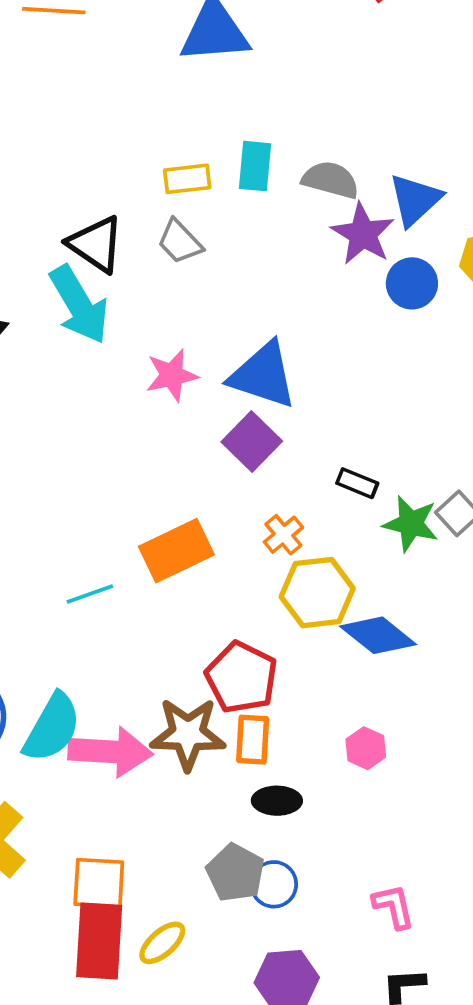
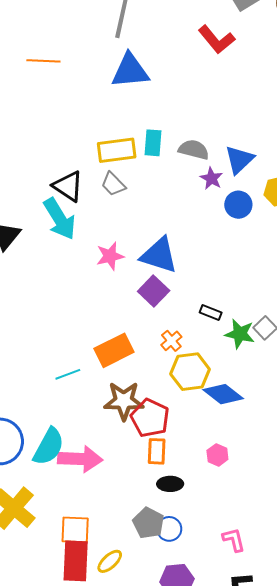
yellow rectangle: (187, 179) -> (117, 150), size x1.5
purple star: (363, 234) -> (212, 178), size x0.7
brown star: (188, 734) -> (124, 401), moved

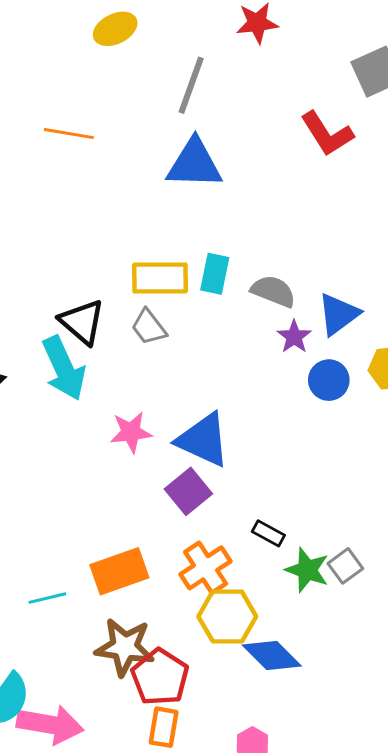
orange cross: (171, 341) -> (206, 568), size x1.6

